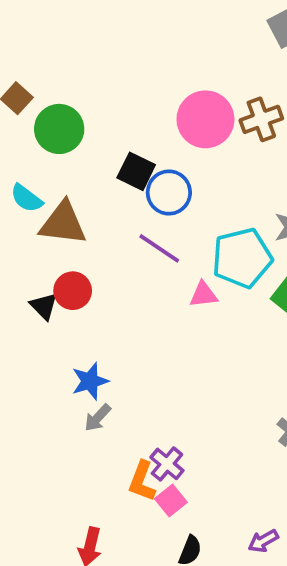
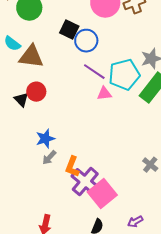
purple line: (159, 248) -> (94, 72), moved
purple cross: (167, 464) -> (85, 182), size x1.6
orange L-shape: (142, 481) -> (72, 167), moved
pink square: (171, 501) -> (102, 194), moved, size x1.8

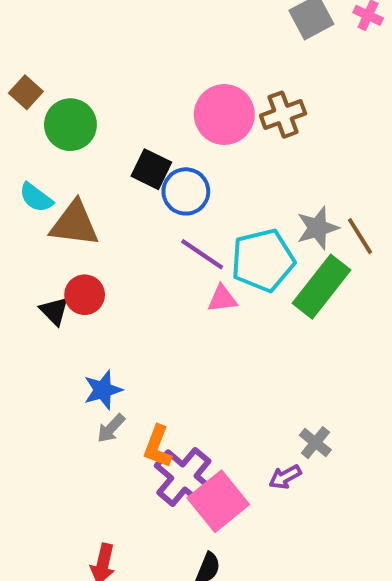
purple arrow: (135, 222) -> (285, 477), moved

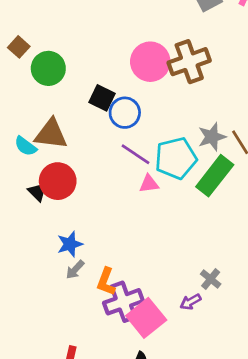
brown cross: (283, 115) -> (189, 62), size x1.4
cyan semicircle: (36, 198) -> (25, 146), moved
red circle: (85, 295) -> (58, 181), size x1.4
purple cross: (184, 477) -> (123, 302), turned 30

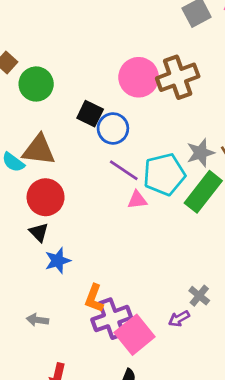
black triangle: (38, 192) -> (39, 232), moved
gray arrow: (75, 270) -> (37, 320), moved, turned 55

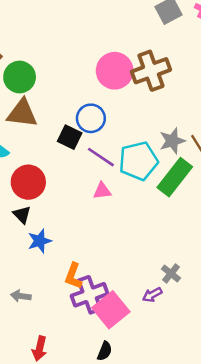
black square: (90, 114) -> (70, 137), moved
brown triangle: (39, 150) -> (22, 113), moved
pink triangle: (137, 200) -> (102, 191), moved

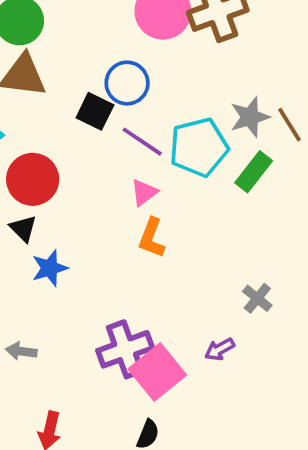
green rectangle: (175, 177) -> (254, 172), size x0.7
pink triangle: (102, 191) -> (144, 193), turned -30
gray cross: (171, 273) -> (257, 298), moved
orange L-shape: (73, 276) -> (152, 238), moved

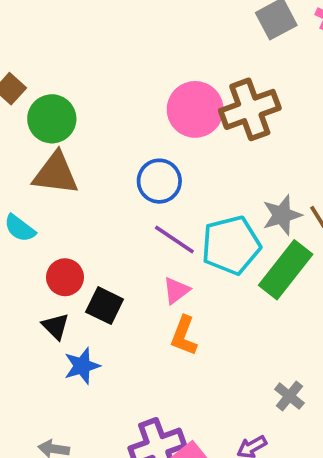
black square: (95, 111) -> (105, 306), moved
green rectangle: (254, 172) -> (286, 270), size x1.4
red circle: (33, 179) -> (65, 277), size x0.7

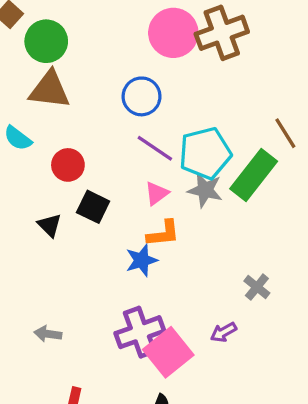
gray star: (282, 215) -> (205, 190), moved, turned 30
red circle: (65, 277) -> (68, 165), moved
orange L-shape: (184, 336) -> (163, 234), turned -117
blue star: (82, 366) -> (142, 260), moved

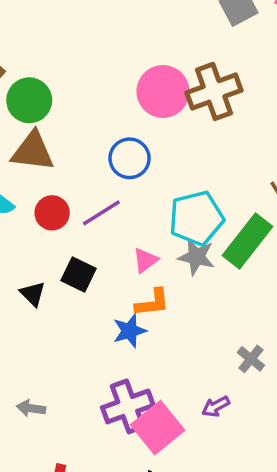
purple line: (155, 148) -> (101, 213), moved, turned -66
red circle: (68, 165) -> (52, 213), moved

